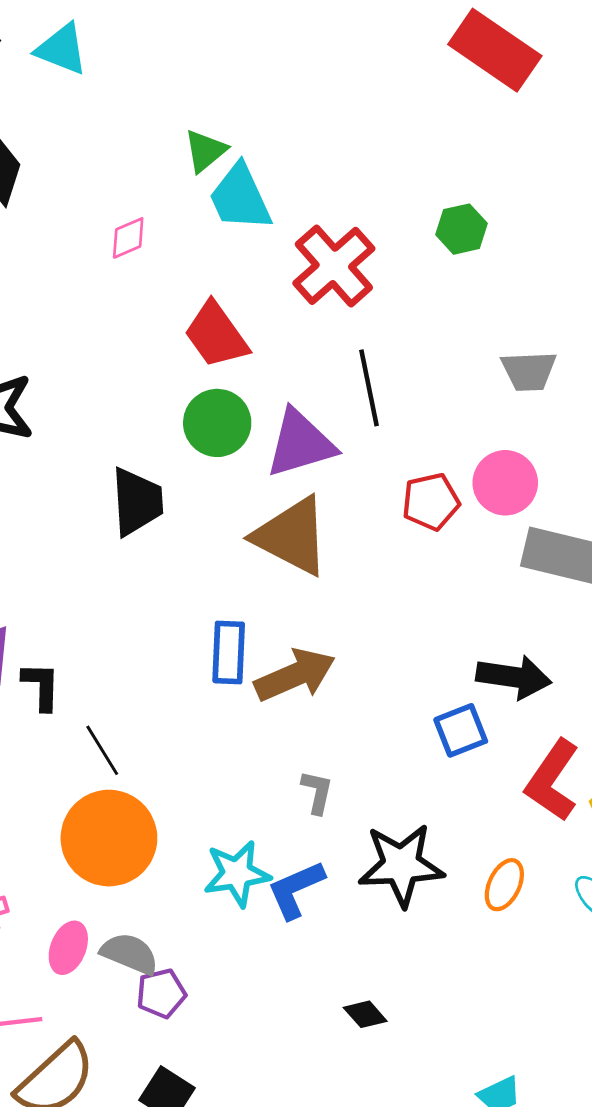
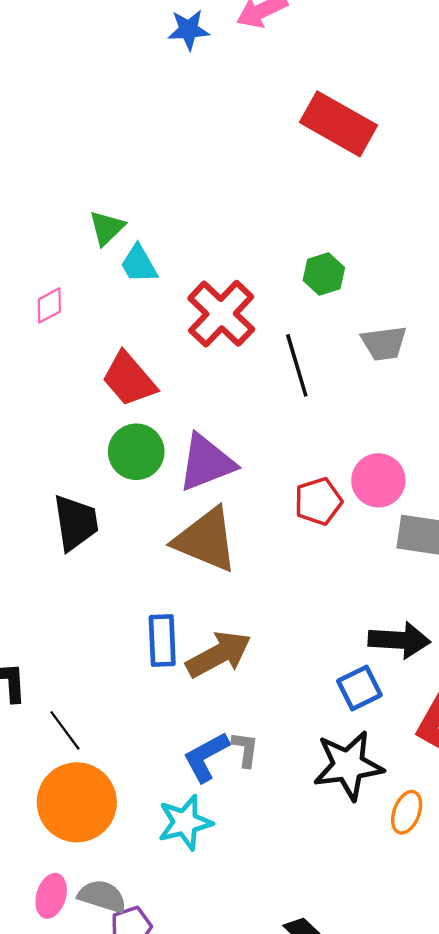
cyan trapezoid: (240, 198) -> (139, 264), size x0.7
gray trapezoid: (529, 371) -> (384, 343), moved
black line: (369, 388) -> (297, 365), moved
black star: (401, 865) -> (348, 765), moved
blue L-shape: (296, 890) -> (206, 757), moved

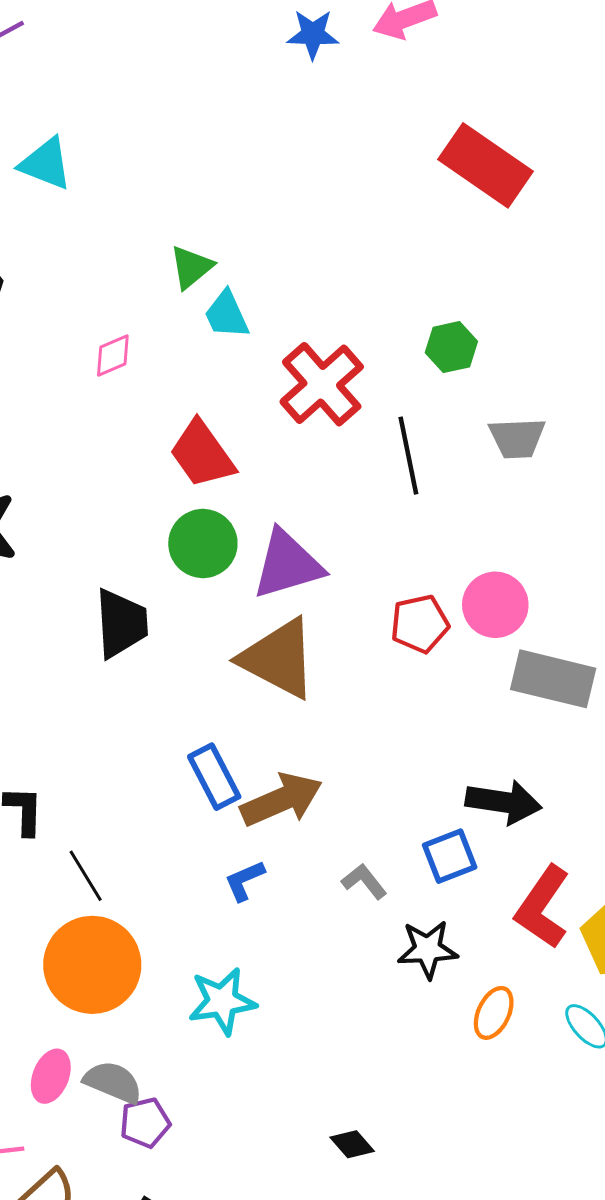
blue rectangle: (162, 640) -> (214, 777), turned -30
gray L-shape: (245, 749) -> (364, 881), moved, turned -51
blue L-shape: (206, 757) -> (244, 881), moved, size x0.7
black star: (348, 765) -> (428, 949), size x0.7

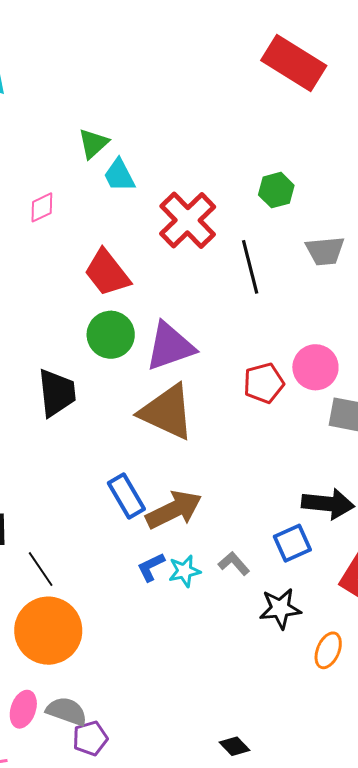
cyan star: (222, 1001) -> (184, 571), moved, size x0.7

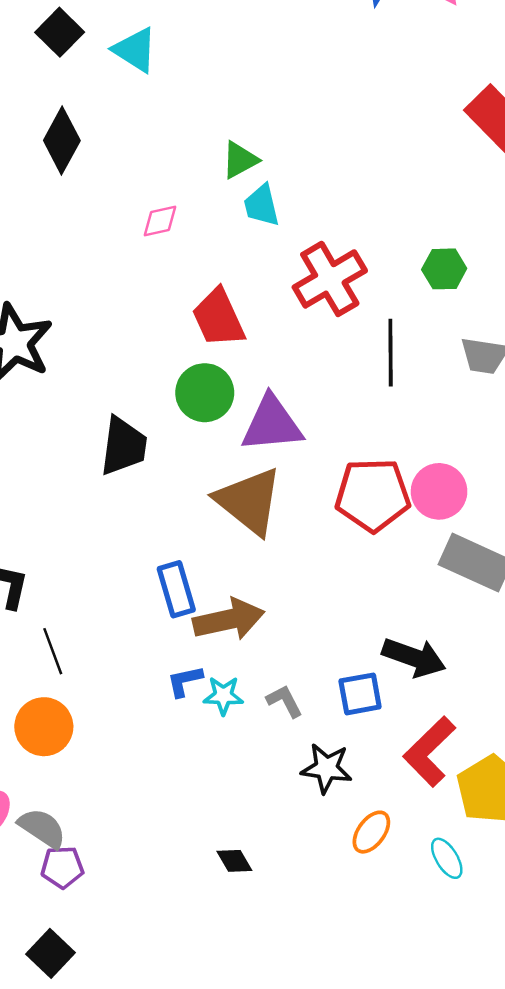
red pentagon: (264, 383) -> (373, 495), size x1.5
orange circle: (48, 631) -> (44, 727), size x0.7
black diamond: (234, 746) -> (234, 861), moved

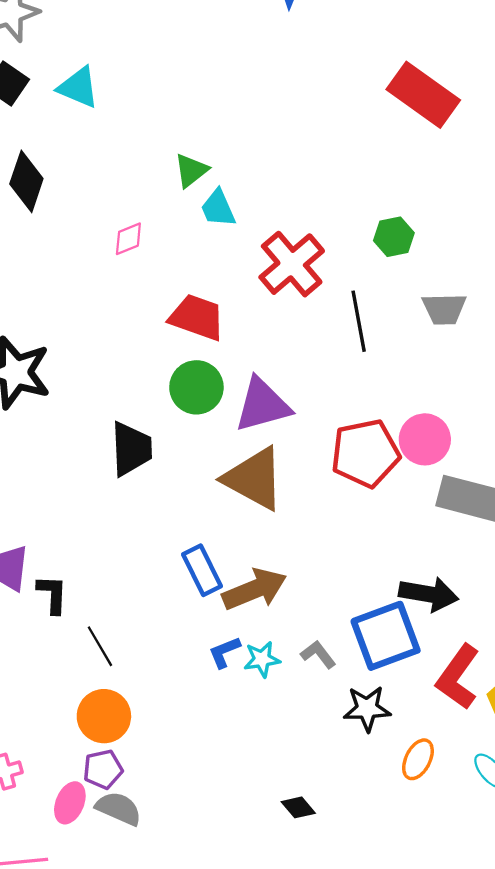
red trapezoid: (219, 318) -> (197, 317), turned 144
blue square: (360, 694) -> (386, 636), size x1.6
purple pentagon: (62, 867) -> (103, 769), moved

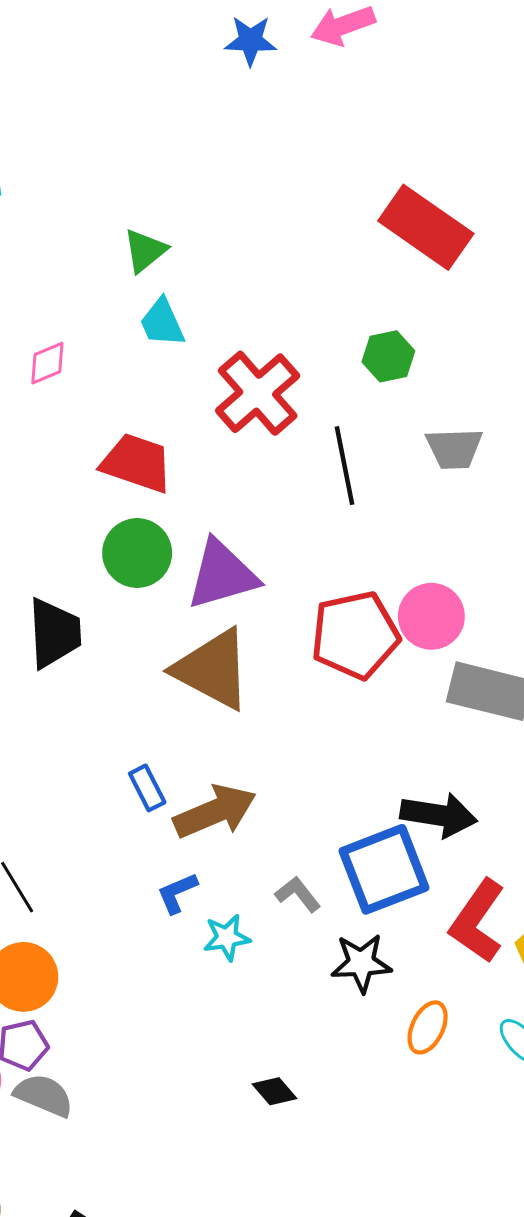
red rectangle: (423, 95) -> (426, 227), moved
green triangle: (191, 171) -> (145, 251), moved
blue rectangle: (202, 570) -> (147, 788), size x0.7
cyan star: (262, 659) -> (227, 938), moved

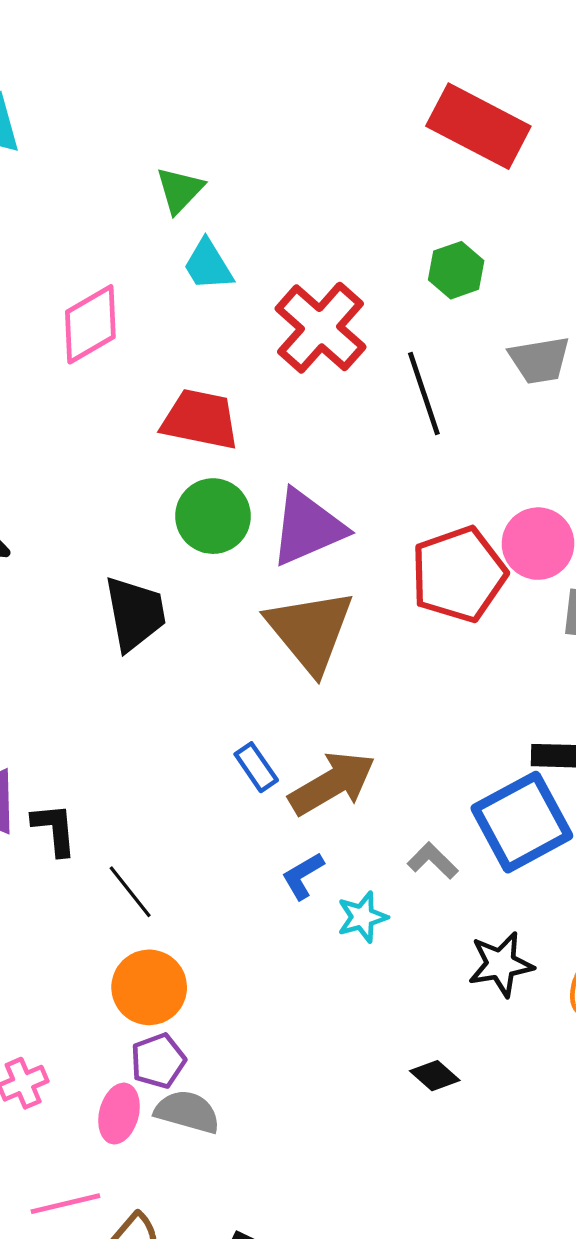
pink diamond: (47, 363) -> (90, 324), size x1.6
brown triangle: (213, 669) -> (310, 631), turned 30
black star: (361, 963) -> (501, 964), moved

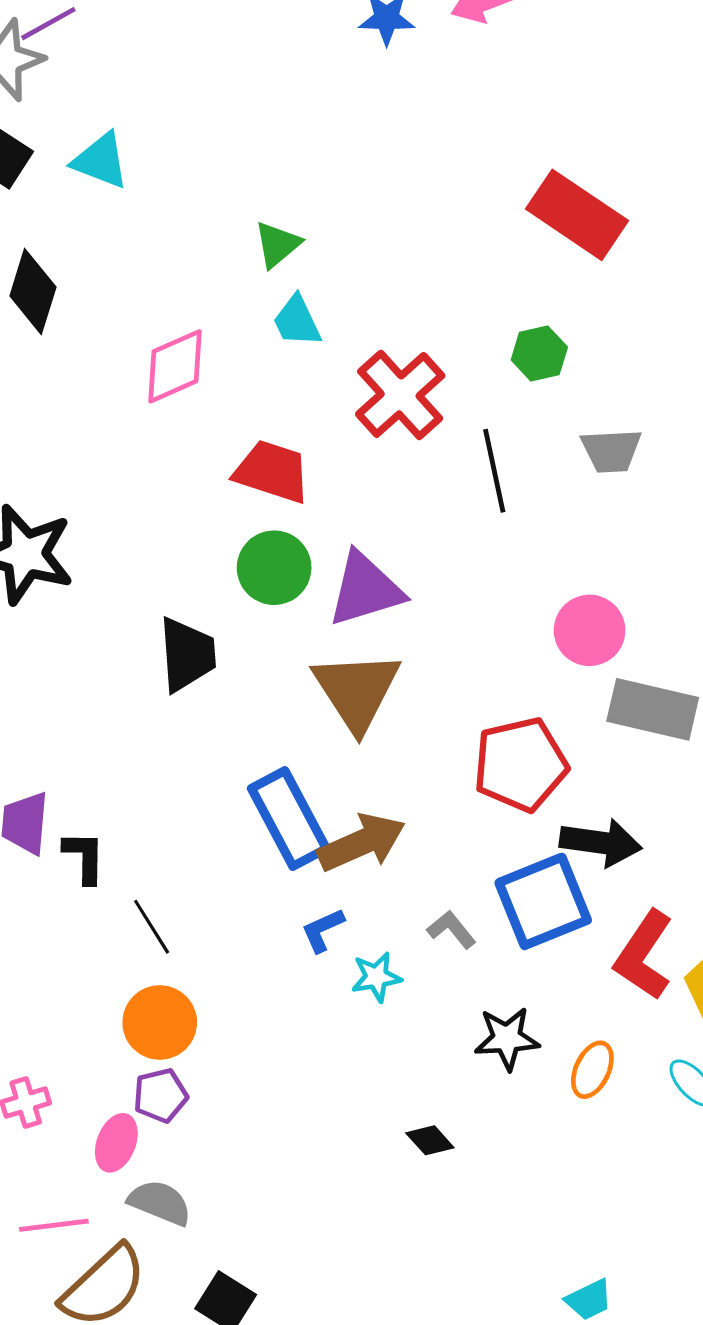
red pentagon: (459, 574) -> (520, 764), moved
blue rectangle: (256, 767) -> (289, 819), size x2.0
gray semicircle: (187, 1112) -> (160, 1203), moved

